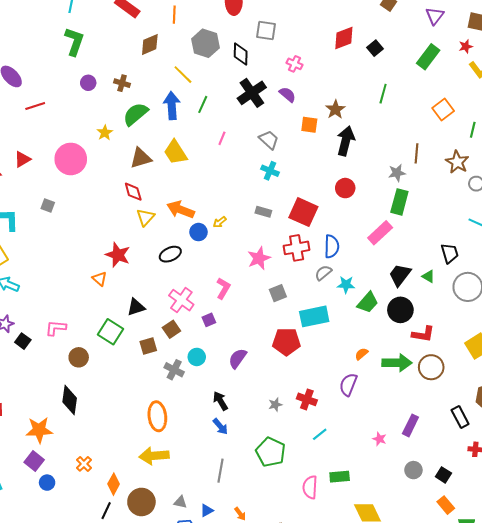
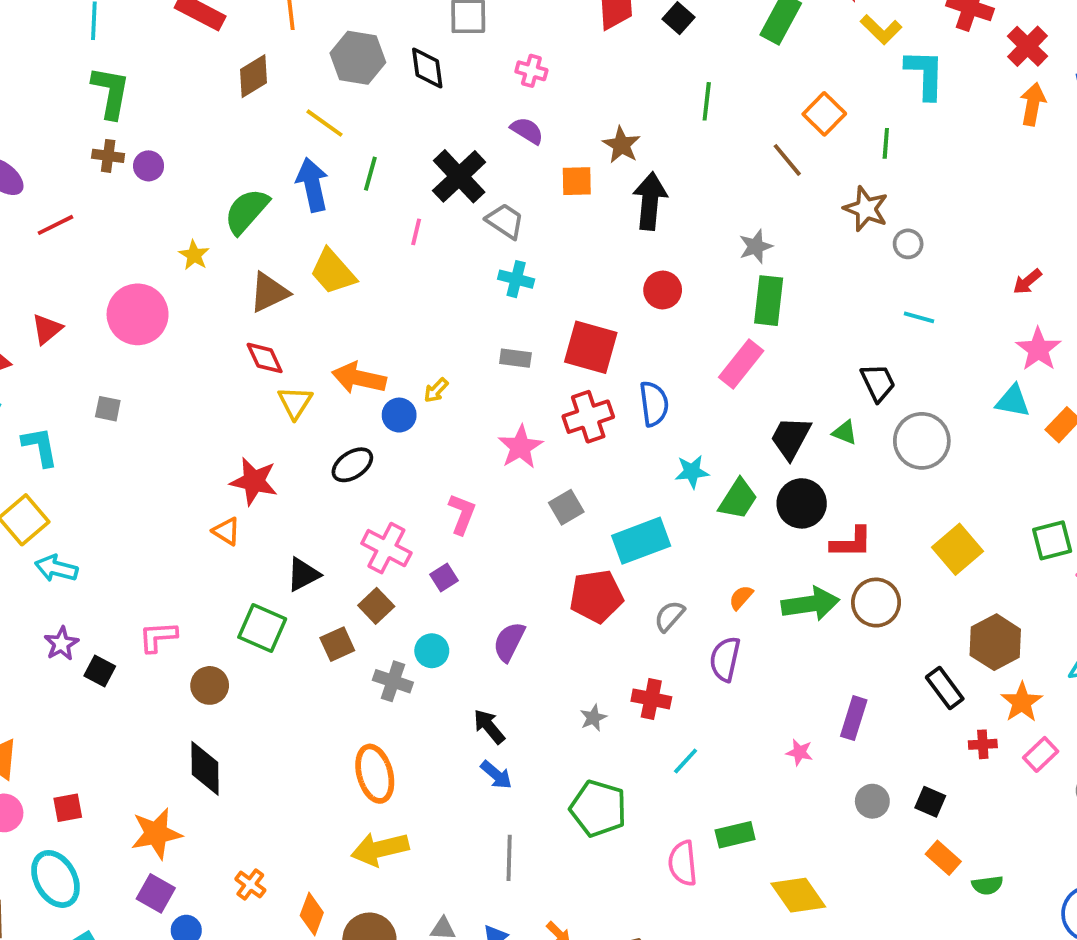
brown cross: (122, 83) -> (108, 156), moved
black cross: (252, 93) -> (459, 176), moved
brown line: (417, 153) -> (787, 160), moved, turned -36
gray semicircle: (323, 273) -> (669, 616), moved

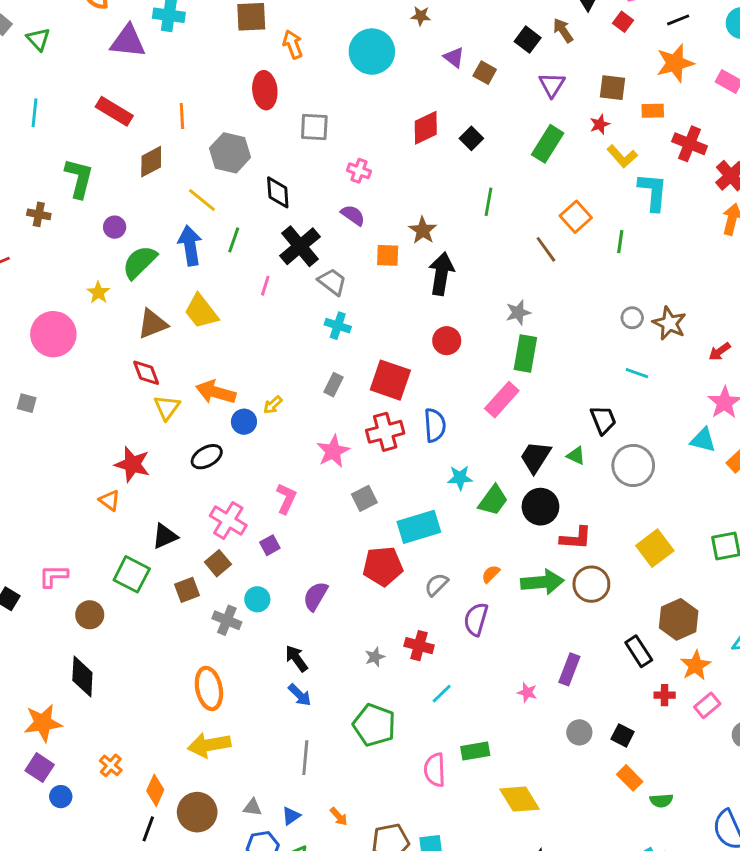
black diamond: (427, 68) -> (278, 192), moved
green L-shape: (111, 92) -> (79, 178), moved
purple circle: (149, 166) -> (115, 227), moved
brown star: (866, 209) -> (669, 323), moved
gray rectangle: (515, 358) -> (334, 385), turned -75

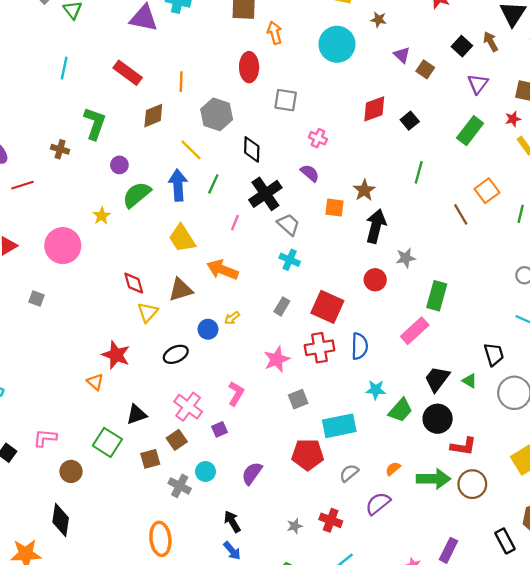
gray star: (518, 312) -> (406, 258), moved
brown triangle: (153, 324) -> (181, 290), moved
orange arrow: (216, 392) -> (223, 270), moved
purple semicircle: (476, 619) -> (378, 504), turned 30

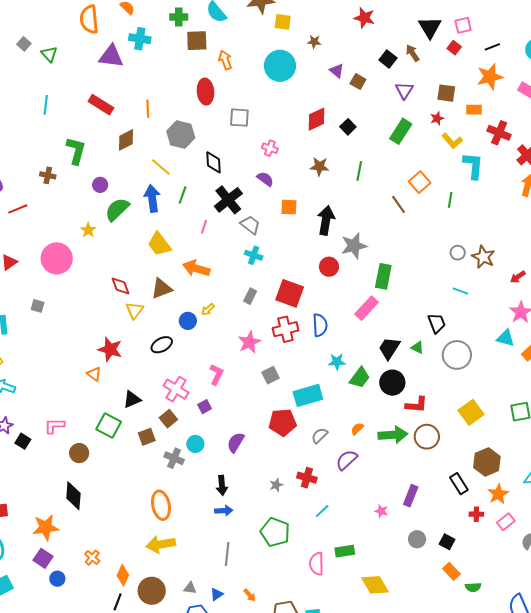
brown star: (364, 190) -> (320, 167), moved, turned -30
gray star: (406, 258) -> (354, 246), size x1.5
black arrow: (232, 522) -> (222, 485), turned -150
blue arrow: (232, 551) -> (224, 511), turned -48

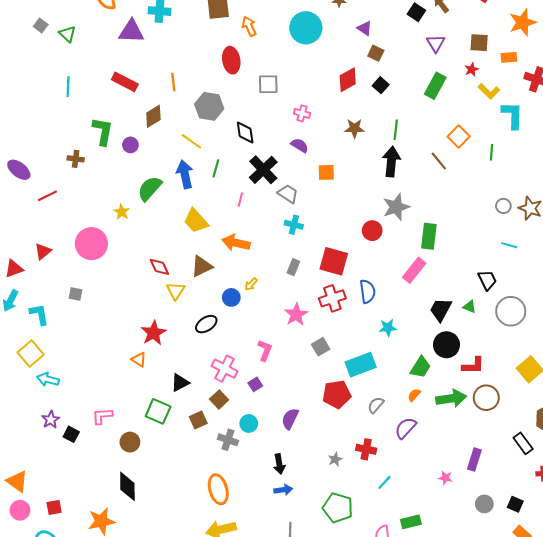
brown square: (358, 82) -> (376, 53), moved
purple circle: (100, 185) -> (130, 145), moved
black arrow: (326, 220) -> (391, 162), moved
red star: (110, 349) -> (154, 333), turned 30
green trapezoid: (360, 378) -> (420, 367), moved

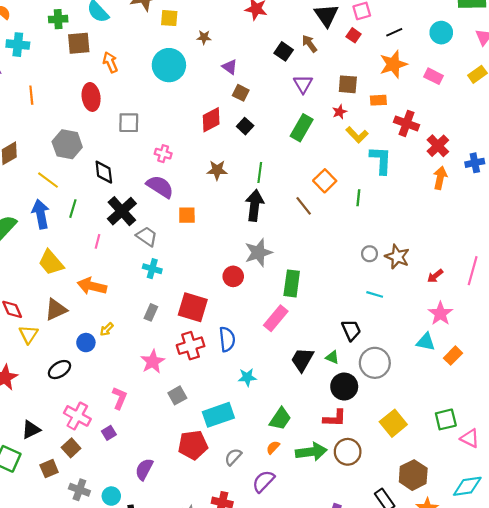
orange line: (173, 82) -> (31, 95), moved
purple semicircle: (300, 145) -> (160, 187), size x1.5
black circle: (446, 345) -> (344, 387), moved
cyan circle: (249, 423) -> (111, 496), moved

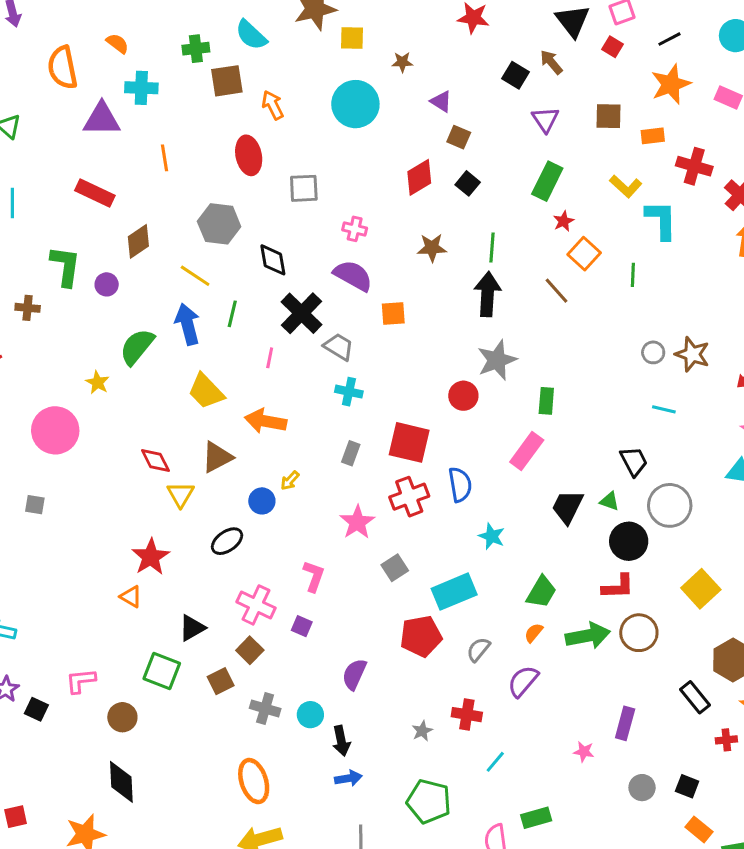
red star: (340, 112) -> (564, 221), moved
green rectangle: (292, 283) -> (546, 401), size x0.7
cyan star: (247, 377) -> (492, 536), turned 30
purple square: (109, 433) -> (302, 626), turned -32

